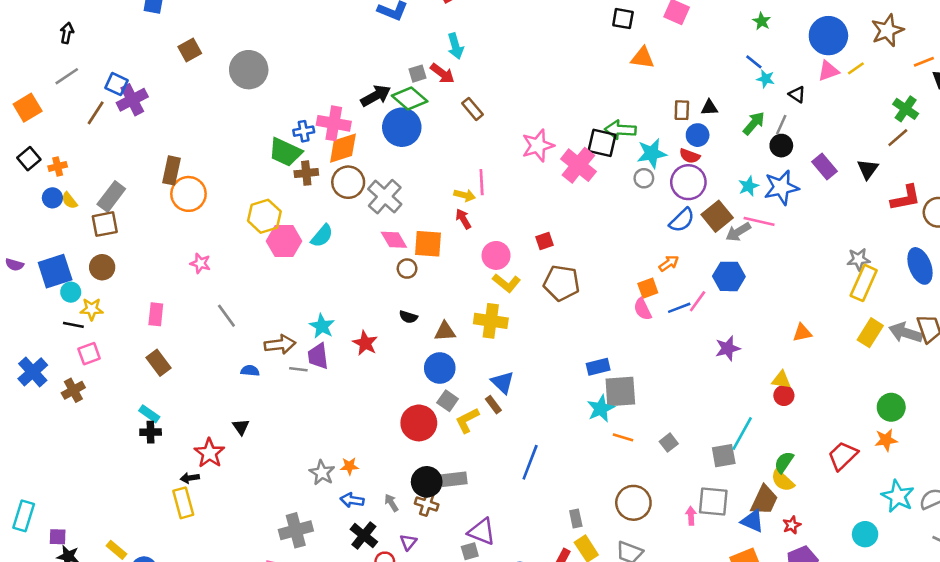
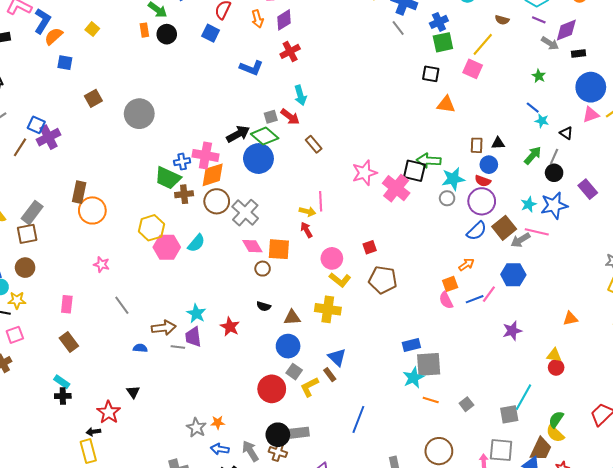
gray arrow: (391, 503) -> (250, 451), size x1.5

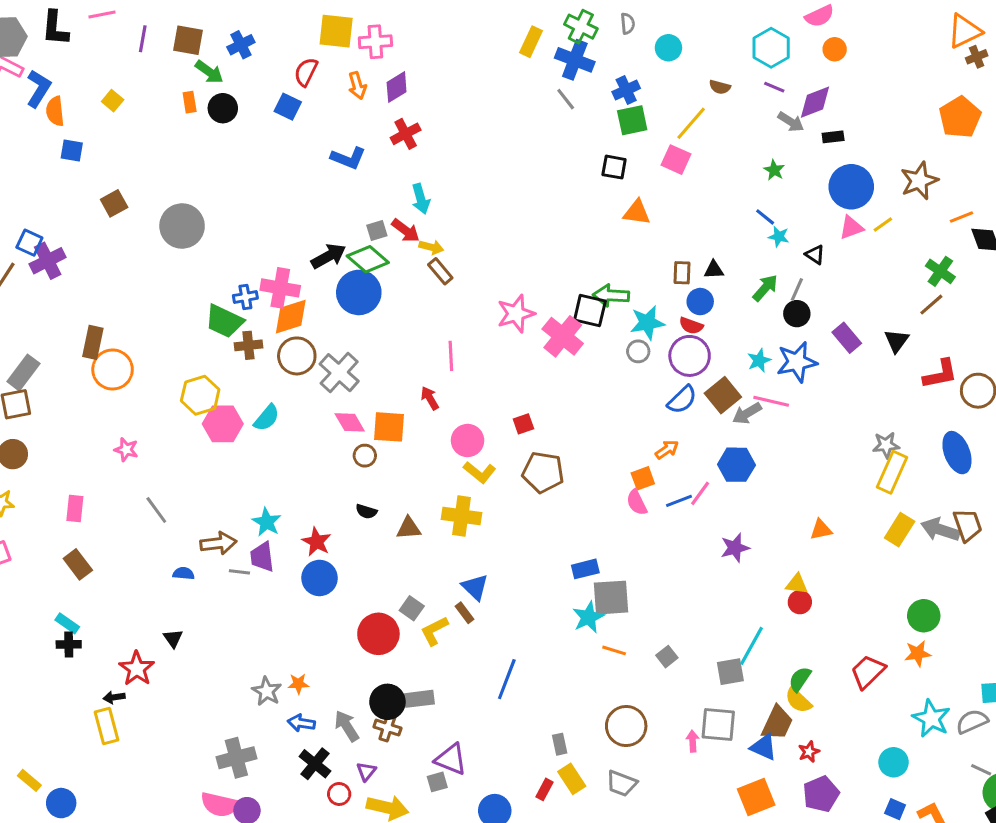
orange semicircle: (54, 36) -> (55, 111), turned -54
yellow arrow: (307, 212) -> (431, 247), moved
blue circle: (288, 346) -> (319, 578), moved

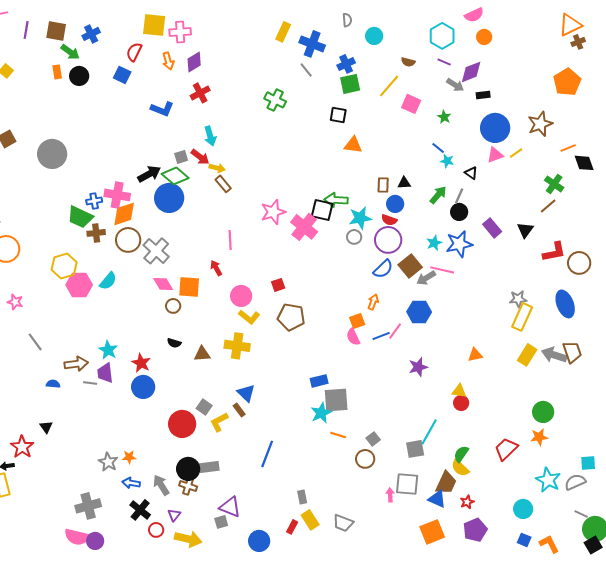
green cross: (581, 27) -> (275, 100), moved
pink square: (676, 160) -> (411, 104), moved
orange arrow: (667, 450) -> (373, 302), turned -35
brown circle: (626, 726) -> (365, 459), moved, size x0.7

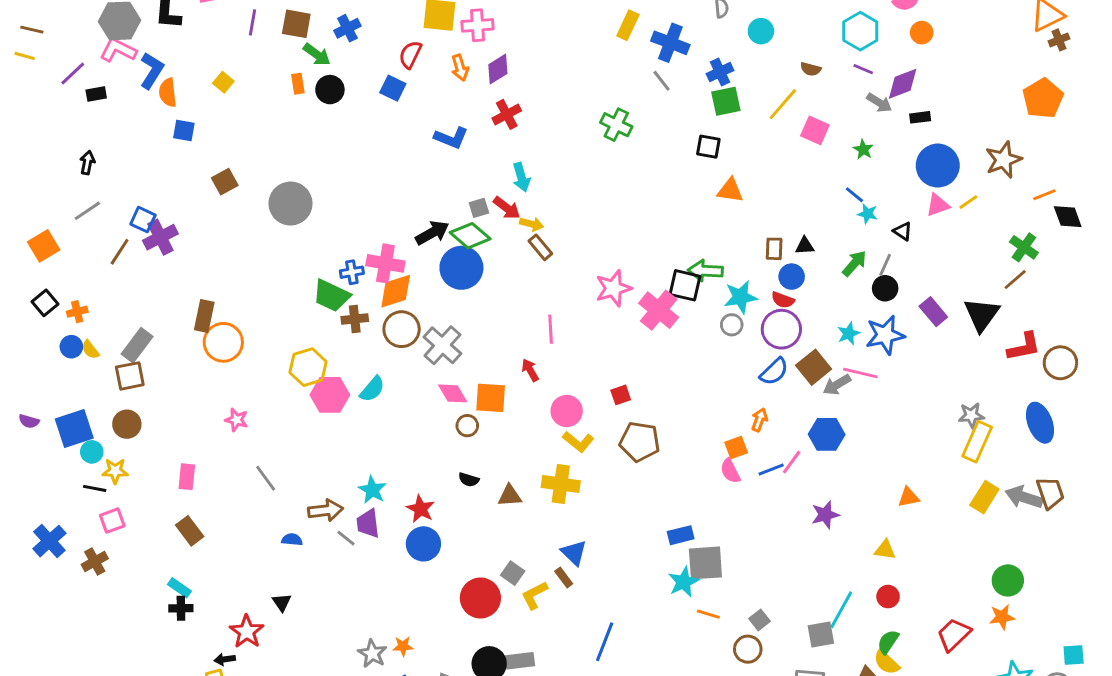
black triangle: (525, 230) -> (982, 315), size x1.5
gray line: (90, 383) -> (346, 538), turned 32
red circle: (461, 403) -> (888, 597), moved

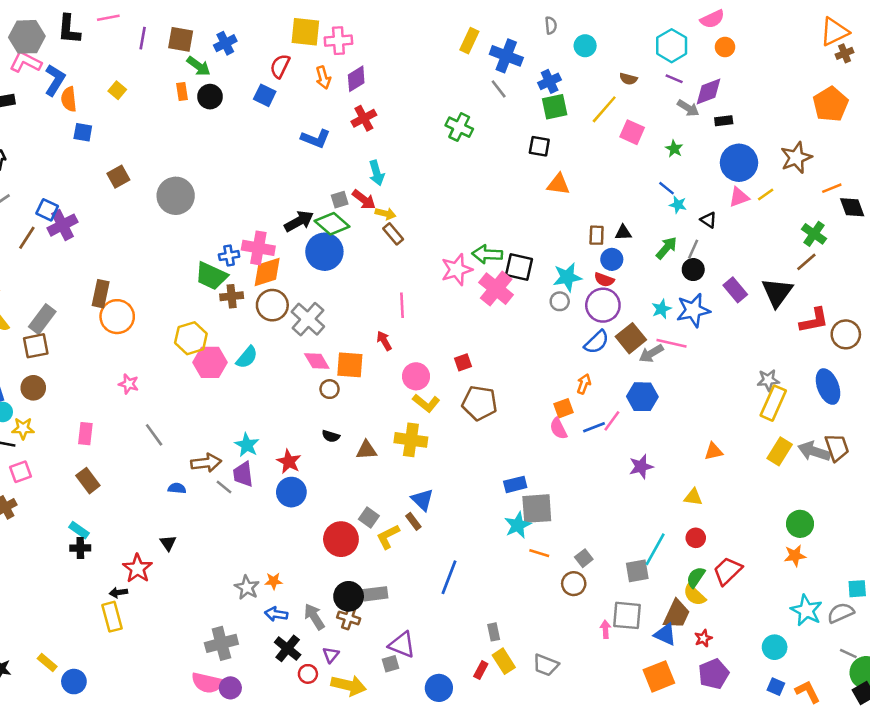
green arrow: (705, 271) -> (487, 254), moved
red trapezoid: (954, 635) -> (728, 571), moved

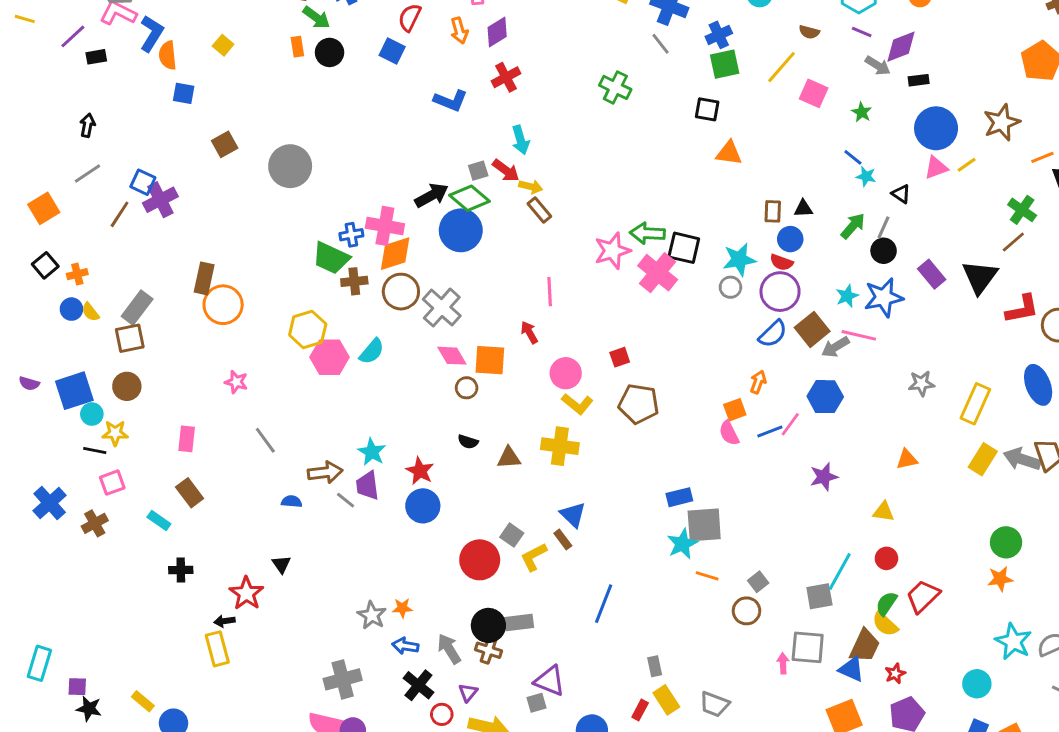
gray star: (768, 380) -> (921, 383), moved
cyan rectangle: (79, 530) -> (159, 520), moved

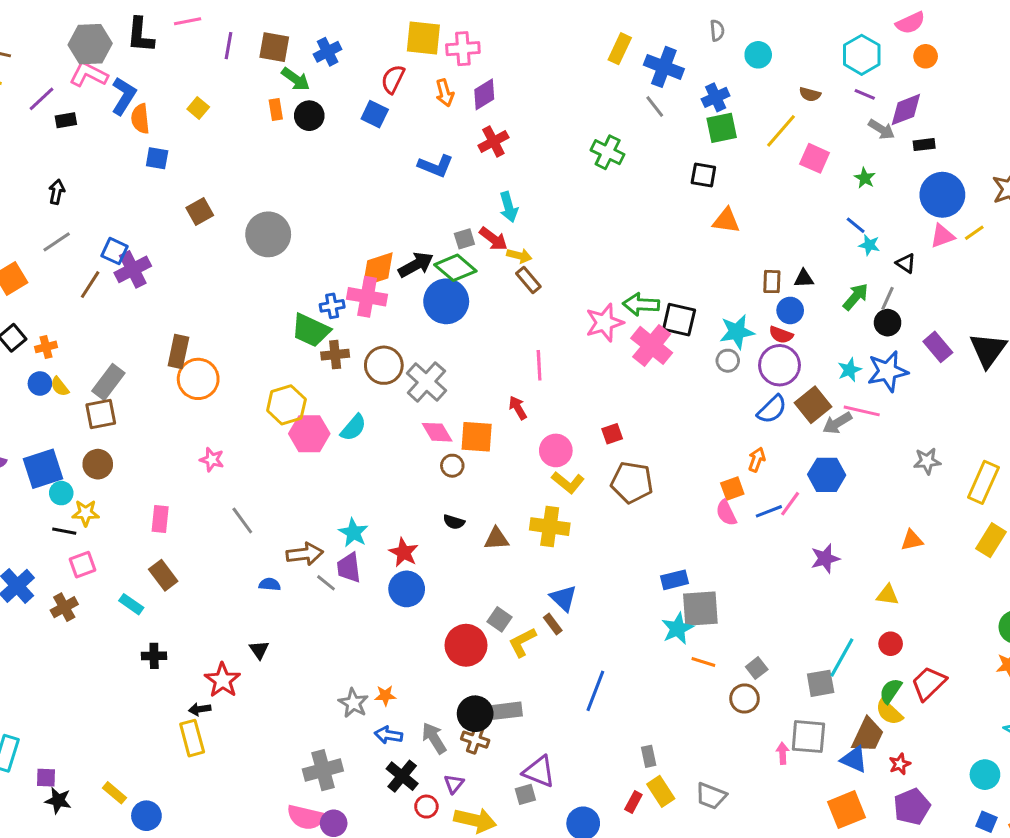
orange diamond: (395, 254) -> (378, 269), moved

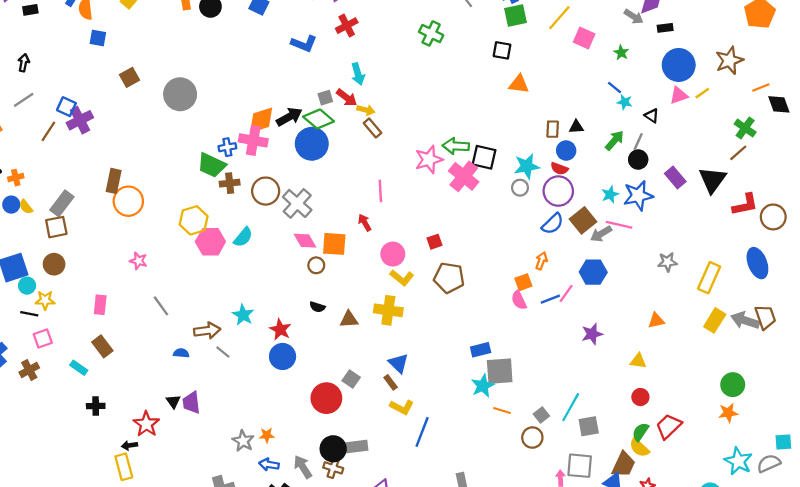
purple trapezoid: (349, 568) -> (191, 403), moved
yellow L-shape: (522, 642) -> (402, 407), moved, turned -125
cyan line: (842, 657) -> (571, 407), moved

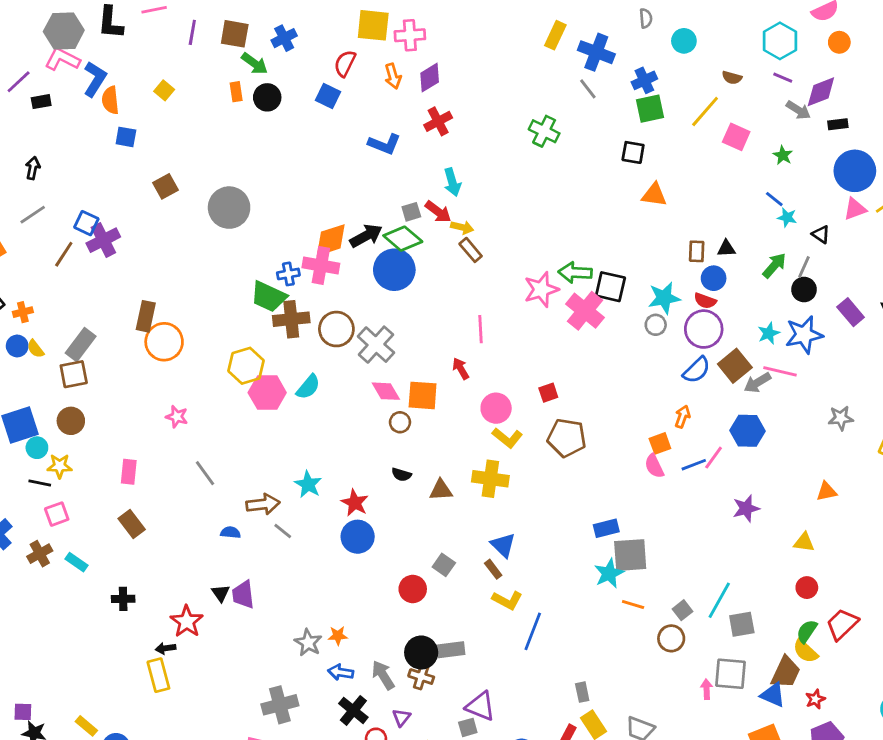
brown cross: (230, 183) -> (291, 319), size x1.4
cyan rectangle: (79, 368) -> (76, 562), moved
red circle: (326, 398) -> (413, 589), size x0.7

